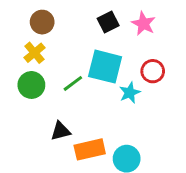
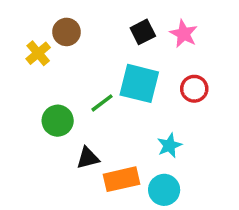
yellow cross: (34, 53) -> (38, 53), moved
green circle: (31, 85) -> (58, 121), moved
cyan star: (130, 93) -> (169, 145), moved

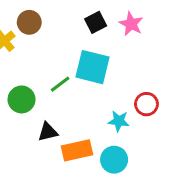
red circle: (194, 89) -> (146, 104), moved
cyan star: (169, 145) -> (119, 121), turned 30

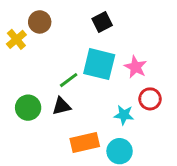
pink star: (131, 24) -> (135, 67), moved
green circle: (22, 99) -> (28, 108), moved
black triangle: (48, 132) -> (61, 106), moved

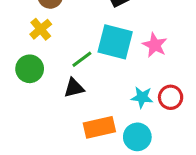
yellow cross: (16, 39) -> (41, 29), moved
red circle: (150, 99) -> (171, 97), moved
green circle: (28, 108) -> (30, 69), moved

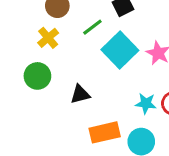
cyan square: (115, 42) -> (120, 50), turned 32
green line: (82, 59) -> (92, 27), moved

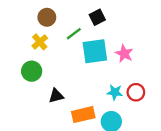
cyan square: (120, 50) -> (95, 51), turned 36
black triangle: (80, 94) -> (56, 96), moved

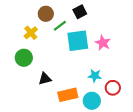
brown circle: (47, 17) -> (46, 14), moved
red circle: (136, 92) -> (113, 88), moved

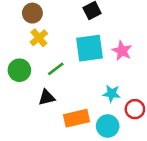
brown circle: (46, 14) -> (32, 13), moved
green line: (60, 26) -> (56, 69), moved
yellow cross: (31, 33) -> (39, 38), moved

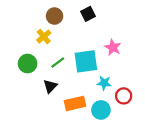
brown circle: (32, 13) -> (55, 16), moved
cyan square: (89, 48) -> (86, 61), moved
black triangle: (47, 97) -> (50, 86), turned -32

